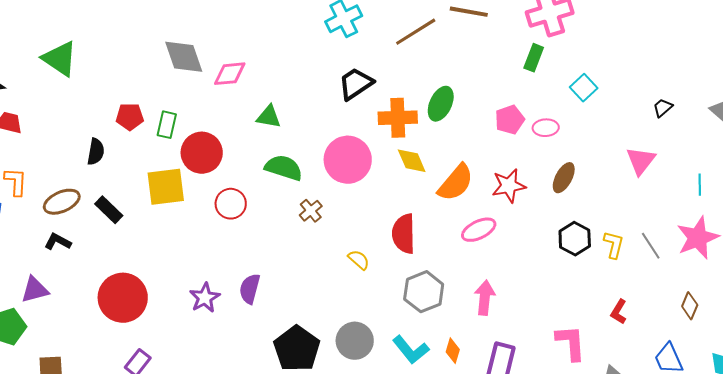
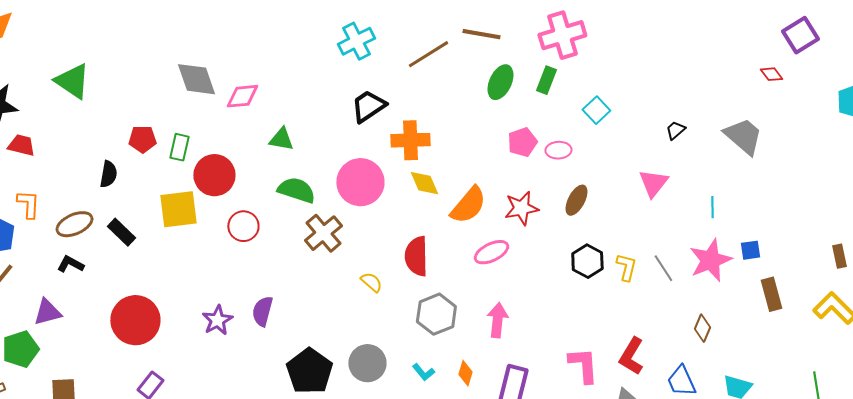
green ellipse: (441, 104) -> (500, 82), moved
brown cross: (311, 211) -> (323, 233), size x1.6
red L-shape: (619, 312) -> (631, 356), moved, size x1.5
cyan L-shape: (411, 350) -> (423, 372), size x0.6

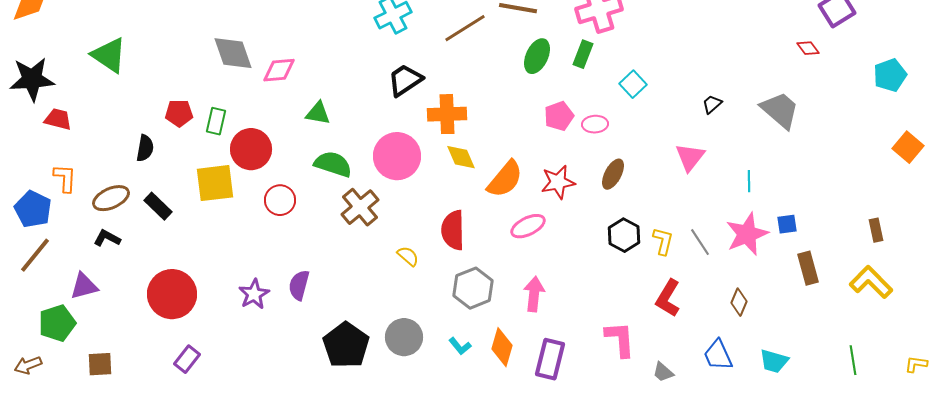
red L-shape: (631, 356) -> (668, 298), moved
orange diamond: (465, 373) -> (502, 347), size x1.5

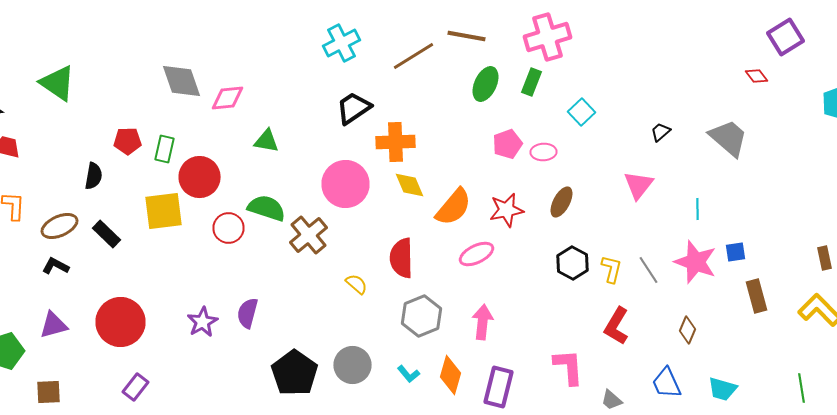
green semicircle: (333, 164) -> (266, 208), moved
pink star: (747, 234) -> (696, 262), turned -30
purple triangle: (84, 286) -> (54, 325), moved

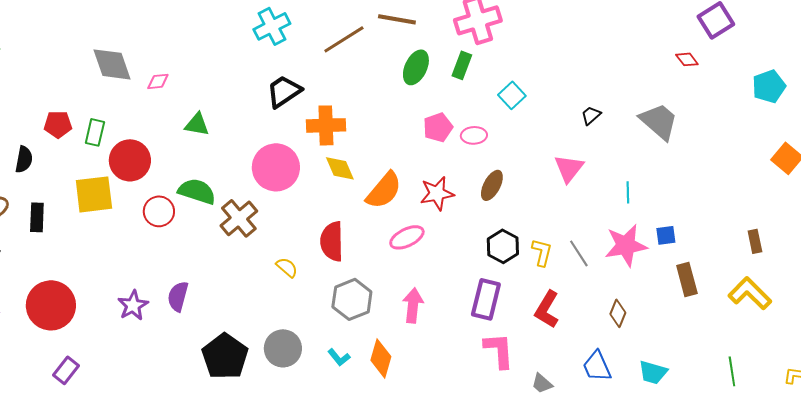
pink diamond: (228, 98) -> (158, 81), size x0.7
black rectangle: (106, 234) -> (37, 217), turned 48
pink star: (696, 262) -> (626, 245), turned -30
purple rectangle: (498, 387) -> (486, 299), moved

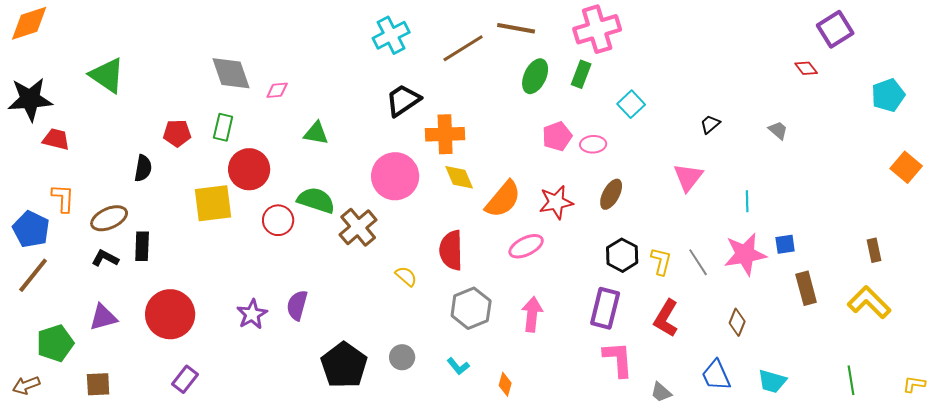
gray trapezoid: (659, 121) -> (778, 130), size x0.5
green rectangle: (95, 132) -> (223, 127), moved
black rectangle: (37, 217) -> (142, 246), moved
gray circle: (283, 348) -> (402, 357), size x0.7
orange diamond: (381, 358) -> (505, 384), moved, size x0.6

